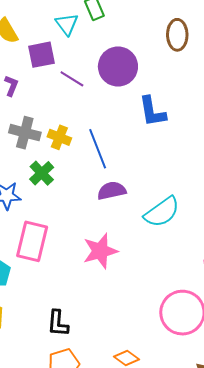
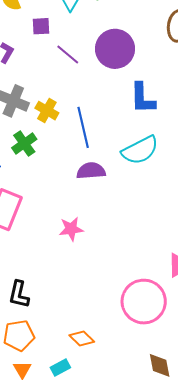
purple square: (42, 55) -> (41, 26), size x0.7
cyan semicircle: (162, 212) -> (140, 150), moved
pink star: (100, 251) -> (71, 229), size x0.7

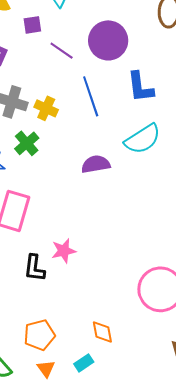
blue line: (83, 127) -> (91, 96), moved
pink star: (71, 229) -> (64, 251), moved
black L-shape: (19, 294) -> (34, 268), moved
orange diamond: (82, 339) -> (102, 332), turned 40

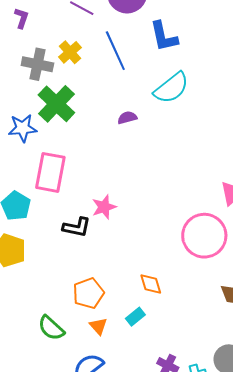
yellow cross: (46, 108) -> (70, 52), moved, turned 30
green cross: (27, 143) -> (56, 104), size x1.5
purple semicircle: (96, 164) -> (127, 118), size x0.7
black L-shape: (34, 268) -> (77, 227), turned -80

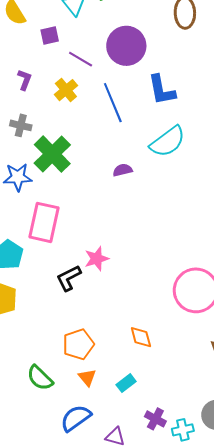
purple L-shape: (22, 18) -> (25, 80), moved
yellow cross: (70, 52) -> (66, 90), moved
gray cross: (37, 64) -> (21, 125), moved, size x0.7
black L-shape: (77, 227) -> (69, 278), turned 140
cyan rectangle: (135, 317) -> (126, 383), moved

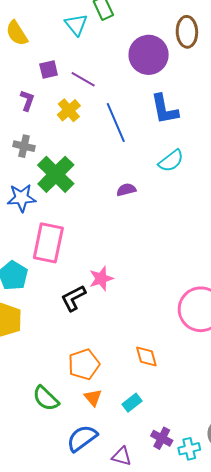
purple square: (50, 36) -> (49, 69), moved
purple circle: (126, 46) -> (149, 55), moved
cyan semicircle: (168, 142) -> (171, 161), size x0.7

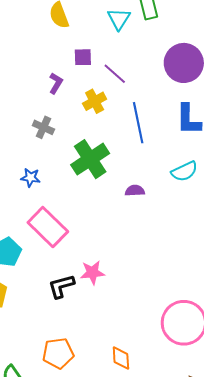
green cross: (56, 174) -> (90, 159), moved
blue star: (21, 198) -> (31, 178), size x0.7
pink rectangle: (48, 243) -> (48, 227), turned -69

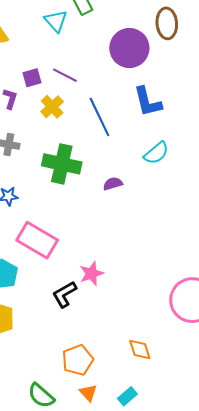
purple square: (83, 57) -> (32, 78), moved
green cross: (90, 159) -> (62, 164), turned -30

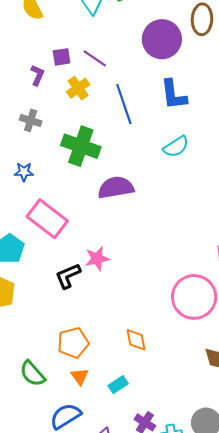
purple semicircle: (113, 184) -> (116, 188), moved, size x1.8

